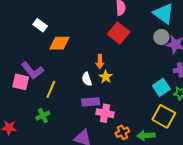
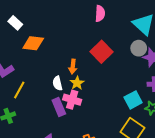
red square: (119, 33) -> (102, 52), moved
purple rectangle: (91, 102) -> (59, 107), turned 66
pink cross: (105, 113) -> (72, 100), moved

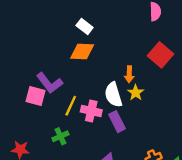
white rectangle: (15, 23) -> (85, 26), moved
white semicircle: (57, 83) -> (113, 95), size x1.5
pink cross: (72, 100) -> (91, 111), moved

